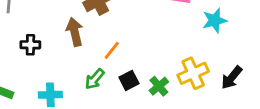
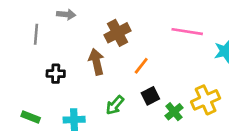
orange line: (112, 50) -> (141, 66), moved
black square: (129, 80) -> (150, 96), moved

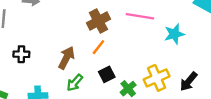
brown cross: (117, 33) -> (98, 21), moved
brown arrow: (96, 62) -> (66, 58), moved, turned 40

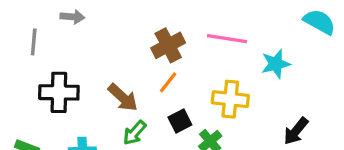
black cross: (21, 54) -> (59, 92), size x1.6
brown arrow: (66, 58) -> (123, 97), turned 105
yellow cross: (157, 78) -> (230, 99), moved, turned 30

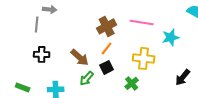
gray line: (34, 42) -> (37, 24), moved
black cross: (59, 92) -> (42, 54), size x0.7
black square: (180, 121) -> (107, 67), moved

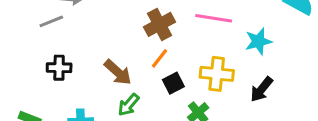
gray line: (37, 24) -> (51, 21), turned 63
black square: (107, 67) -> (173, 83), moved
black arrow: (183, 77) -> (261, 89), moved

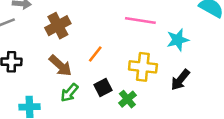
brown cross: (159, 24) -> (58, 26), moved
black square: (173, 83) -> (103, 88), moved

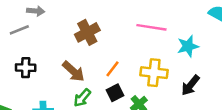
brown cross: (58, 26) -> (87, 32), moved
orange line: (95, 54) -> (112, 69), moved

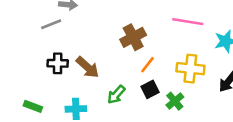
brown cross: (87, 32) -> (133, 37), moved
brown arrow: (73, 71) -> (88, 67), moved

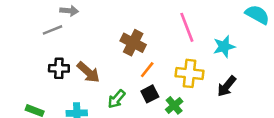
pink line: (188, 22) -> (187, 27), turned 60
brown cross: (133, 37) -> (133, 43), turned -35

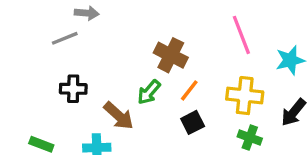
brown arrow: (88, 72) -> (119, 116), moved
green arrow: (117, 99) -> (149, 92), moved
green cross: (174, 105) -> (250, 138), moved, turned -30

